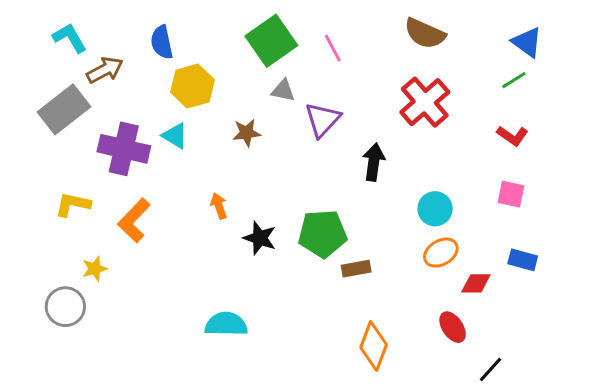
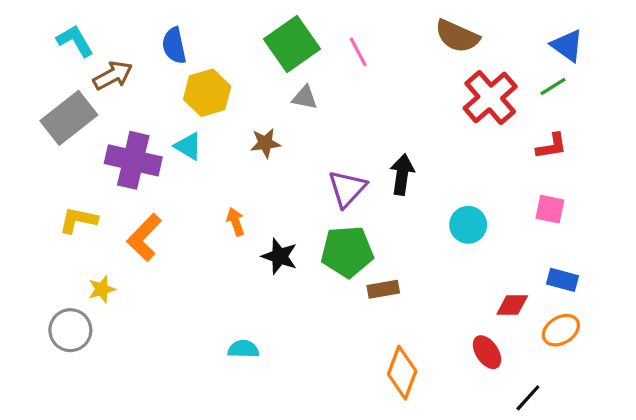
red cross: (425, 102) -> (490, 97), moved
purple triangle: (323, 120) -> (347, 189), moved
red L-shape: (512, 136) -> (551, 146), turned -44
orange ellipse: (441, 253) -> (561, 330), moved
cyan semicircle: (226, 324) -> (243, 349), size x0.7

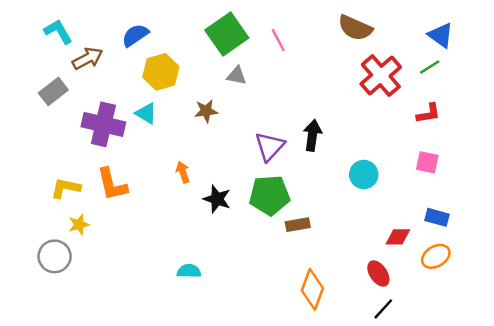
blue semicircle: (174, 46) -> (135, 35), turned 68
gray rectangle: (69, 118) -> (53, 91), size x0.7
yellow L-shape: (78, 220) -> (66, 188), moved
orange L-shape: (144, 237) -> (112, 184), turned -57
black line: (528, 398) -> (383, 309), moved

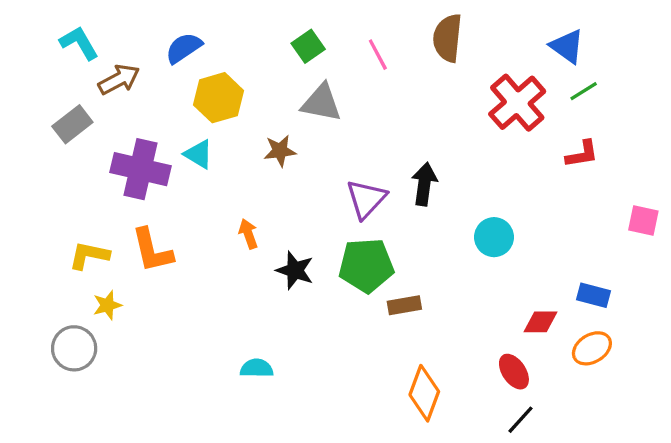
brown semicircle: (355, 28) -> (448, 38), moved, turned 72
green square: (227, 34) -> (308, 46), size x0.6
blue triangle: (441, 35) -> (567, 46), moved
gray triangle: (237, 76) -> (321, 103), size x1.5
pink square: (427, 162) -> (643, 221), moved

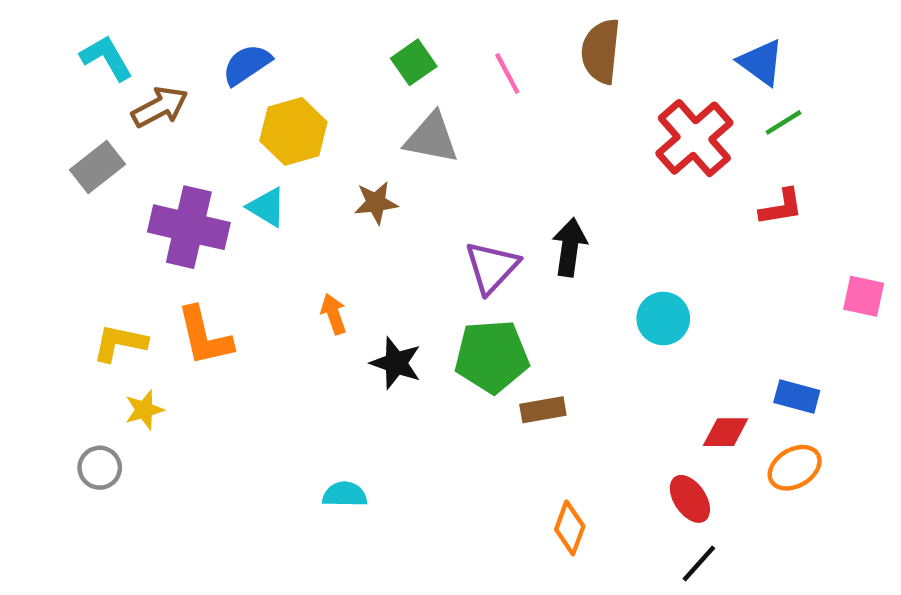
gray circle: (74, 348) -> (100, 468), size x0.7
orange diamond: (424, 393) -> (570, 528), size x0.7

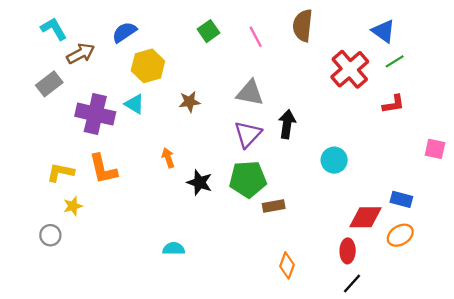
gray triangle: (432, 138) -> (250, 93), moved
red diamond: (726, 432) -> (365, 217), size x1.4
red ellipse: (690, 499) -> (348, 251), turned 35

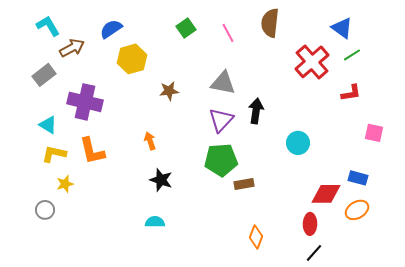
cyan triangle: (134, 104) -> (48, 125), moved
pink square: (435, 149) -> (374, 133), moved
black star: (200, 182) -> (161, 180), moved

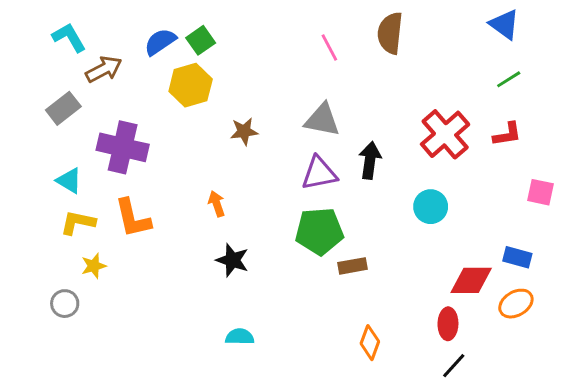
green square: (186, 28) -> (201, 40), moved
blue triangle: (342, 28) -> (504, 24), moved
red cross: (312, 62) -> (445, 134), moved
purple triangle: (221, 120) -> (319, 173), turned 36
cyan semicircle: (155, 222) -> (240, 337), moved

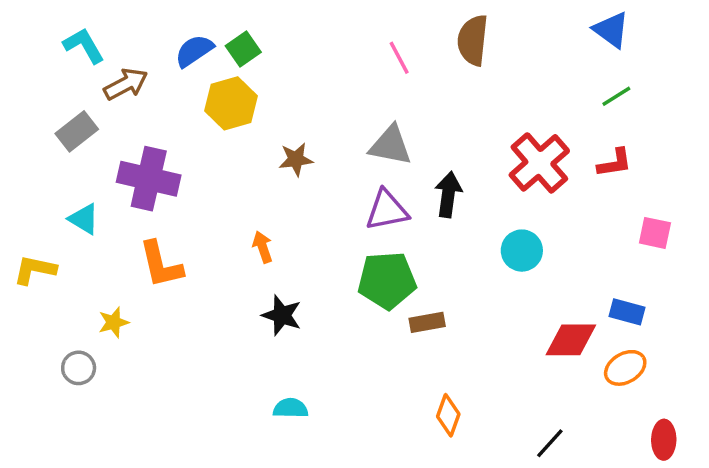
yellow L-shape: (78, 223) -> (35, 270), moved
red ellipse: (448, 324) -> (664, 440), moved

